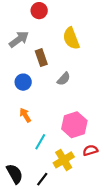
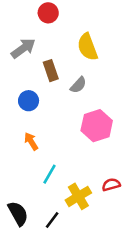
gray semicircle: (64, 79) -> (78, 85), moved
pink hexagon: (74, 125) -> (97, 126), moved

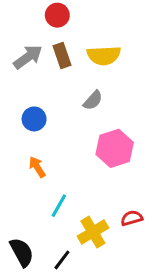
yellow semicircle: (88, 47) -> (104, 55), turned -72
brown rectangle: (51, 71) -> (62, 55), moved

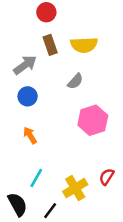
gray arrow: (28, 57) -> (25, 65), moved
cyan line: (59, 206) -> (36, 178), moved
red semicircle: (132, 218) -> (107, 177), turned -42

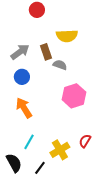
brown rectangle: (50, 45) -> (46, 52), moved
gray semicircle: (75, 81) -> (60, 65), turned -112
orange arrow: (30, 135) -> (24, 108), size x1.5

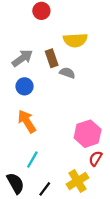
pink hexagon: (74, 96) -> (88, 134), moved
yellow cross: (60, 150) -> (77, 181), moved

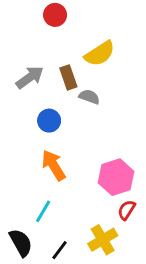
yellow semicircle: (75, 40) -> (100, 54), turned -30
blue circle: (25, 86) -> (49, 121), moved
orange arrow: (27, 121) -> (54, 165), moved

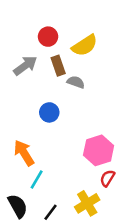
red circle: (55, 15) -> (48, 37), moved
blue circle: (49, 121) -> (49, 112), moved
orange arrow: (54, 165) -> (24, 153), moved

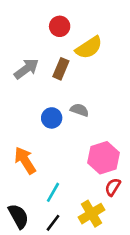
red circle: (48, 37) -> (60, 26), moved
brown rectangle: (58, 66) -> (61, 69), turned 42
gray semicircle: (76, 82) -> (80, 110), moved
cyan line: (37, 179) -> (53, 192), moved

